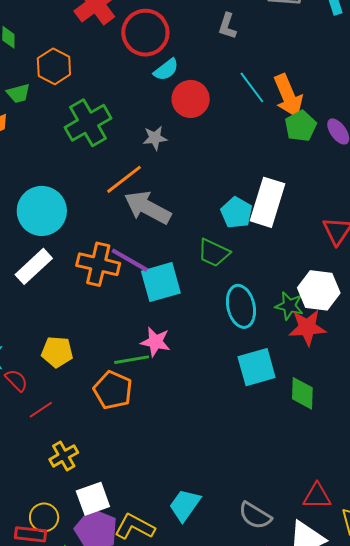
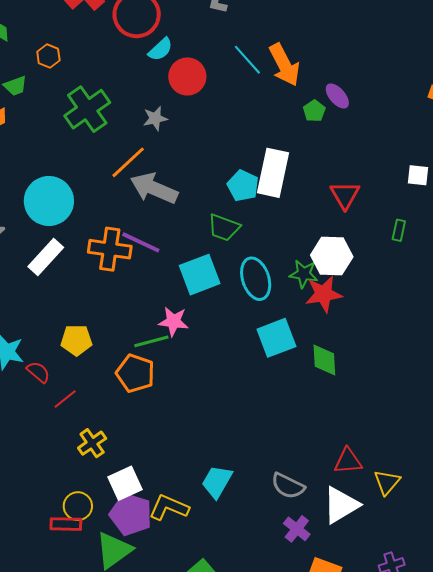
orange hexagon: (54, 66) -> (48, 56), size x0.7
green pentagon: (301, 126) -> (314, 111), moved, size x0.7
cyan square: (161, 282) -> (200, 275), moved

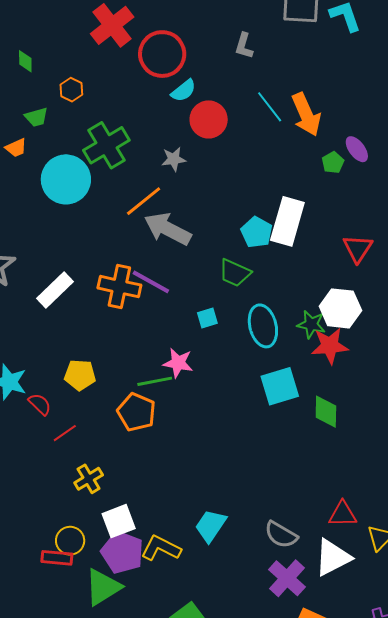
cyan circle: (49, 201) -> (66, 179), moved
cyan square: (200, 275) -> (207, 318), size x0.5
purple cross: (297, 529) -> (287, 578), size x1.4

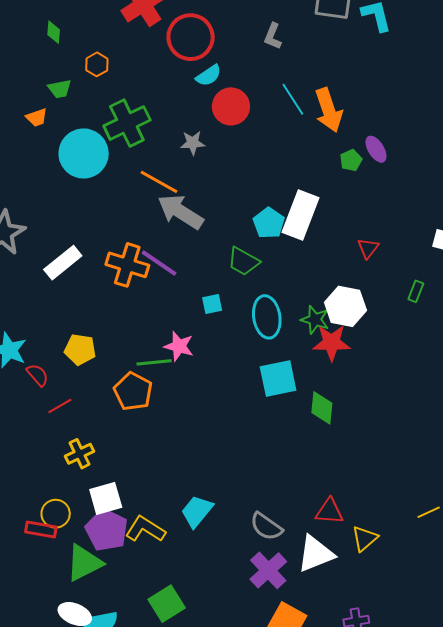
orange line: (144, 201) -> (159, 182), turned 63
red triangle: (358, 248) -> (368, 248), size x0.7

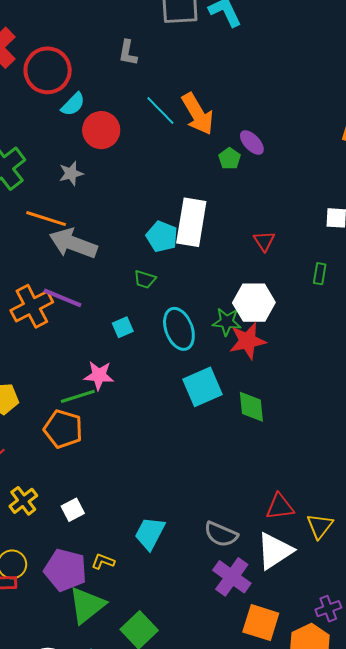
green trapezoid: (243, 261) -> (145, 279), size x0.7
orange cross: (127, 265) -> (32, 306), turned -33
white square: (106, 498) -> (73, 510), moved, size x0.7
yellow L-shape: (145, 529) -> (103, 561), size x0.6
green triangle: (84, 563) -> (87, 605), moved

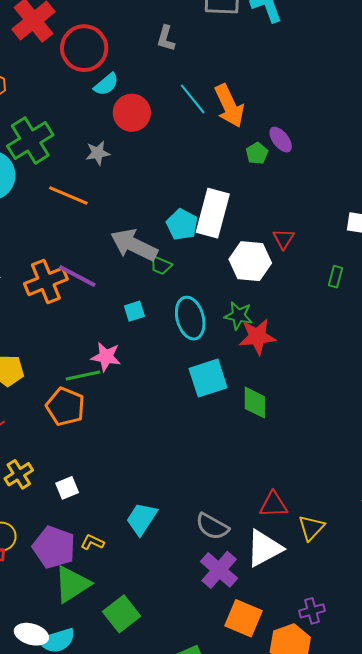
gray arrow: (73, 243) -> (134, 245), moved
white hexagon: (254, 303) -> (250, 261), moved

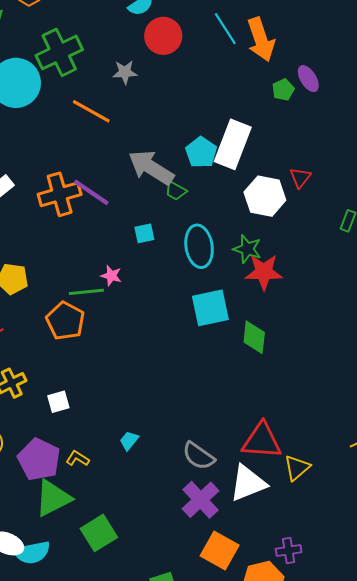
pink star: (106, 357) -> (111, 276), size x0.7
red triangle: (274, 505) -> (262, 441), size x1.4
cyan trapezoid: (142, 519) -> (129, 441), size x0.6

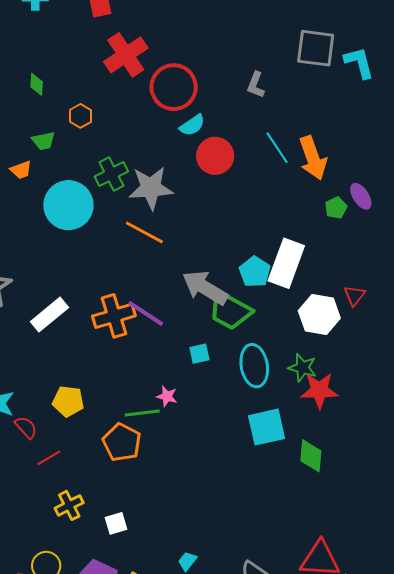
green cross: (59, 52) -> (111, 174), size x0.7
gray star: (125, 72) -> (151, 188), moved, size x1.8
green trapezoid: (176, 191) -> (230, 311), size x2.0

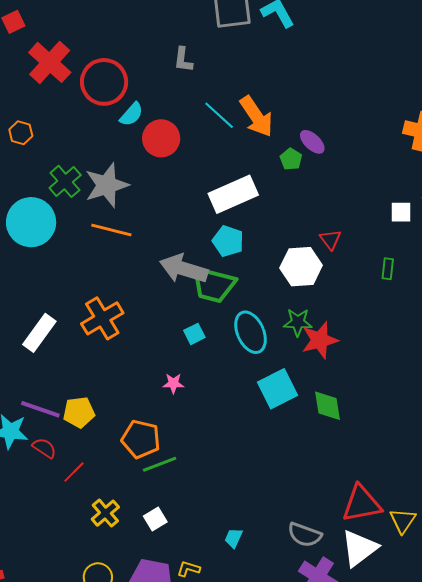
white rectangle: (286, 263) -> (233, 194), moved, turned 60
purple line: (146, 313) -> (40, 409), moved
green line: (142, 413) -> (160, 464), moved

